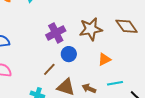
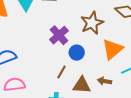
orange triangle: (104, 59) -> (113, 49), size x1.6

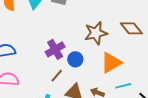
purple cross: (59, 35) -> (55, 49), moved

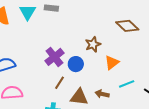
brown star: (96, 33) -> (93, 44), moved, size x0.7
orange triangle: (111, 63) -> (112, 63), size x0.7

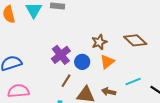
brown diamond: (127, 26) -> (135, 40), moved
orange triangle: (112, 63) -> (107, 62), moved

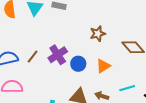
brown star: (99, 42) -> (98, 34), moved
brown line: (66, 81) -> (33, 57), moved

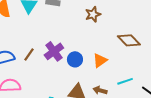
brown star: (98, 34) -> (93, 14), moved

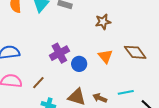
brown line: (29, 54) -> (38, 83), moved
orange triangle: (100, 60) -> (105, 56), moved, turned -42

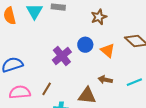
blue circle: (79, 64) -> (85, 45), moved
brown arrow: (100, 98) -> (105, 80), moved

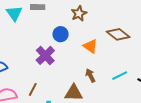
blue circle: (85, 45) -> (61, 34), moved
brown arrow: (105, 80) -> (90, 76), turned 56

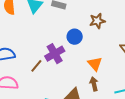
orange triangle: (90, 46) -> (95, 64), moved
brown line: (33, 89) -> (36, 66), moved

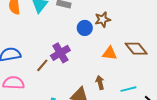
blue circle: (75, 37) -> (85, 28), moved
orange triangle: (95, 64) -> (110, 53), moved, turned -42

